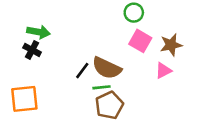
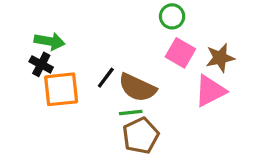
black line: (82, 71) -> (106, 78), moved
pink triangle: (163, 71) -> (210, 91), size x1.5
orange square: (24, 99) -> (61, 89), moved

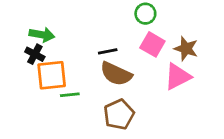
brown star: (220, 58) -> (186, 49), turned 30
black line: (106, 78) -> (108, 51), moved, turned 42
green line: (131, 112) -> (70, 95), moved

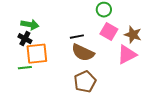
green line: (70, 95) -> (25, 68), moved

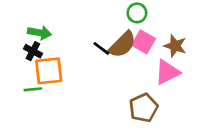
black line: (77, 37) -> (101, 48), turned 48
brown semicircle: (83, 53) -> (122, 45), moved, turned -70
brown pentagon: (85, 82) -> (144, 108), moved

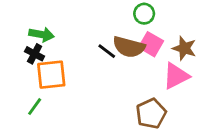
brown semicircle: (122, 45) -> (129, 47), turned 60
green line: (33, 89) -> (35, 107), moved, turned -48

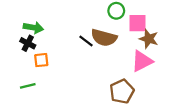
pink square: (151, 44) -> (138, 23), moved, turned -30
orange square: (51, 75) -> (41, 60), size x0.6
green line: (35, 107) -> (28, 86), turned 40

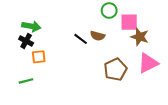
brown semicircle: (104, 38) -> (98, 36), size x0.6
pink triangle: (142, 61) -> (148, 63), moved
brown pentagon: (122, 91) -> (115, 69), moved

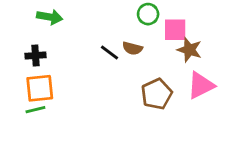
green arrow: (31, 26) -> (50, 17), moved
black cross: (26, 41) -> (35, 55), turned -32
orange square: (39, 57) -> (40, 88), moved, size x1.5

